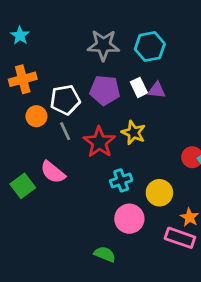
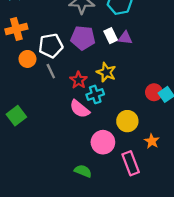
red star: (99, 142) -> (79, 80), size x0.7
pink semicircle: (53, 172) -> (80, 109), moved
cyan cross: (121, 180) -> (95, 94), moved
pink rectangle: (180, 238) -> (131, 163), moved, turned 50

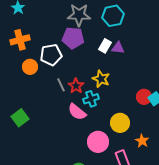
white rectangle: (111, 36) -> (105, 46), turned 56
purple pentagon: (83, 38) -> (73, 38), moved
gray line: (51, 71) -> (61, 85), moved

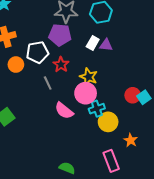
red star: (76, 86) -> (61, 65), moved
cyan cross: (91, 99) -> (97, 109), moved
pink circle: (98, 142) -> (86, 93), moved

